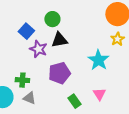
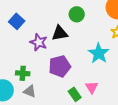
green circle: (52, 19) -> (77, 14), moved
blue square: (26, 31) -> (17, 21), moved
pink triangle: (99, 94) -> (92, 87), moved

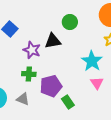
purple pentagon: (60, 66) -> (51, 86), moved
green cross: (23, 73) -> (29, 74), moved
pink triangle: (92, 87) -> (97, 83), moved

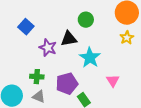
cyan star: (92, 61) -> (90, 58), moved
green cross: (29, 74) -> (37, 77), moved

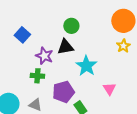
green circle: (86, 20) -> (71, 26), moved
green cross: (37, 77) -> (37, 76), moved

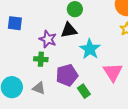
blue square: (22, 35) -> (15, 23), moved, turned -35
pink triangle: (109, 89) -> (113, 72), size x1.5

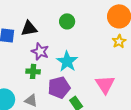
black triangle: (69, 30) -> (29, 28), moved
cyan star: (90, 49) -> (67, 61), moved

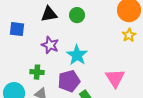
black triangle: (29, 28) -> (49, 14), moved
green cross: (33, 71) -> (37, 72), moved

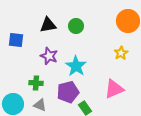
yellow star: (129, 35) -> (121, 53), moved
pink triangle: (115, 78) -> (114, 89), turned 40

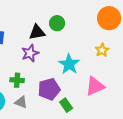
black triangle: (48, 25) -> (37, 32), moved
purple star: (49, 56) -> (30, 53), turned 30
cyan star: (76, 66) -> (69, 64), moved

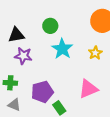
black triangle: (37, 32) -> (16, 35), moved
purple star: (30, 53) -> (23, 56), turned 30
cyan star: (69, 64) -> (62, 49), moved

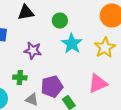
black triangle: (16, 35) -> (26, 12), moved
yellow star: (95, 53) -> (105, 47), size x1.5
gray triangle: (14, 105) -> (32, 99), moved

